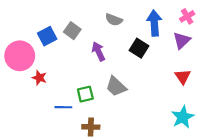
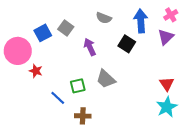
red triangle: (183, 77) -> (167, 84), moved
blue line: (63, 107) -> (58, 98), turned 42

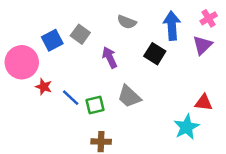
red triangle: (167, 84) -> (204, 103), turned -49
blue line: (58, 98) -> (71, 98), moved
cyan star: (167, 107) -> (187, 127), moved

